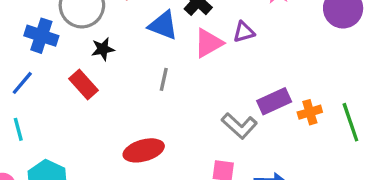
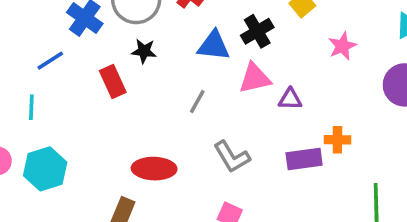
blue triangle: (163, 25) -> (214, 46), turned -32
purple triangle: (244, 32) -> (290, 99), moved
orange cross: (310, 112) -> (337, 140), moved
gray L-shape: (239, 126) -> (232, 157), moved

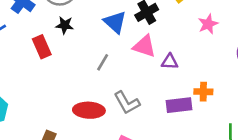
blue triangle: (214, 46) -> (115, 22), turned 35
pink triangle: (255, 78) -> (144, 46), turned 30
red ellipse: (154, 169) -> (89, 110), moved

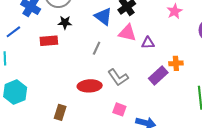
red rectangle: (42, 47) -> (49, 41), turned -66
purple rectangle: (179, 105) -> (158, 75), turned -30

